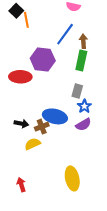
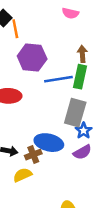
blue line: (65, 34) -> (58, 79), moved, turned 45
purple hexagon: (43, 59) -> (32, 58), moved
gray rectangle: (77, 91) -> (75, 113), size x1.6

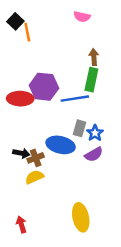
purple hexagon: (32, 58) -> (44, 87), moved
blue line: (58, 79) -> (75, 99), moved
gray rectangle: (75, 113) -> (80, 128), moved, size x0.6
brown cross: (33, 155) -> (36, 158), moved

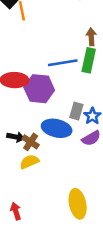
purple hexagon: (44, 87) -> (39, 89), moved
blue line: (75, 99) -> (63, 63), moved
brown cross: (36, 158) -> (31, 142), turned -35

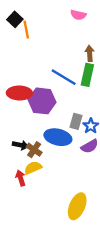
blue line: (63, 63) -> (64, 77), turned 40
yellow ellipse: (78, 204) -> (77, 206), turned 35
red arrow: (16, 211) -> (21, 178), moved

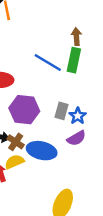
purple hexagon: (42, 101) -> (24, 110), moved
blue ellipse: (58, 137) -> (42, 151), moved

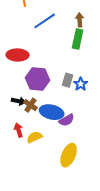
blue line: (48, 63) -> (45, 21), moved, turned -65
purple semicircle: (76, 138) -> (67, 120), moved
yellow semicircle: (14, 162) -> (35, 137), moved

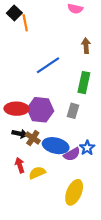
blue line: (45, 21) -> (48, 65), moved
green rectangle: (78, 39) -> (84, 83), moved
red ellipse: (18, 55) -> (17, 109), moved
blue star: (81, 84) -> (87, 148), moved

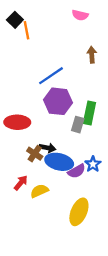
green rectangle: (84, 83) -> (89, 113), moved
purple hexagon: (40, 110) -> (58, 101), moved
black arrow: (20, 134) -> (48, 148), moved
red arrow: (20, 165) -> (21, 183), turned 56

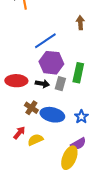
gray rectangle: (78, 125) -> (60, 84), moved
black arrow: (48, 148) -> (42, 84), moved
purple semicircle: (77, 171) -> (78, 144), moved

